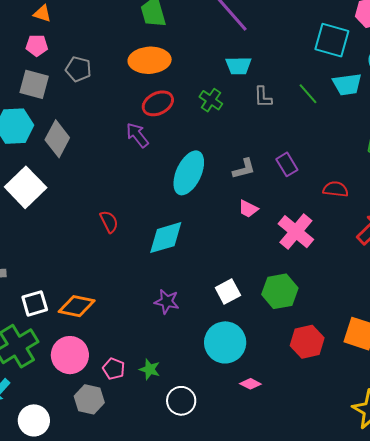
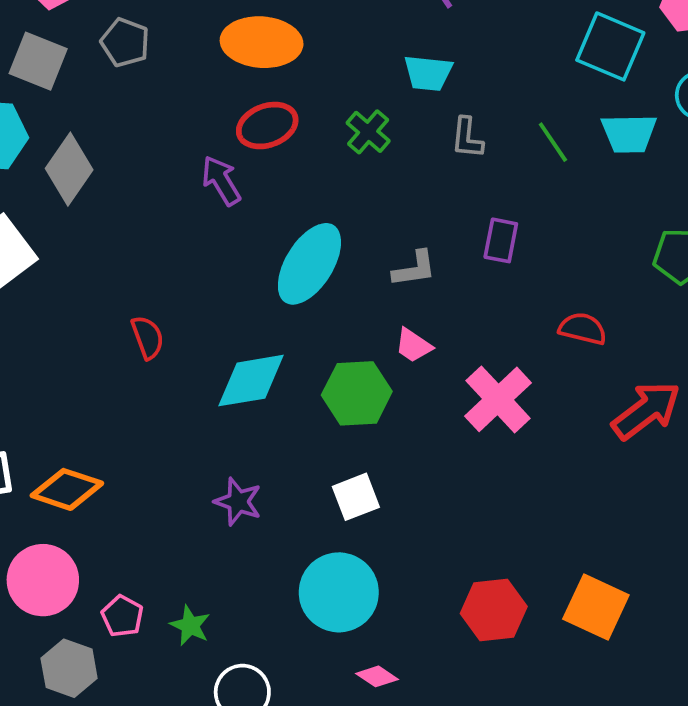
purple rectangle: (287, 164) -> (501, 240), moved, turned 35
green hexagon: (280, 291) -> (357, 393), moved

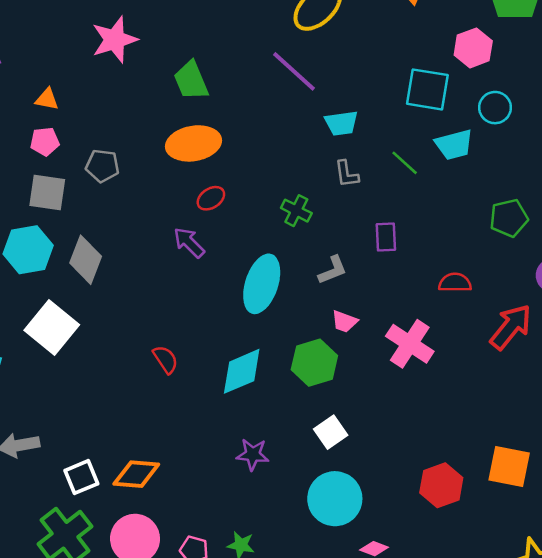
cyan trapezoid: (428, 73) -> (341, 123), moved
red ellipse: (267, 126) -> (211, 198), size x0.7
green cross: (368, 132) -> (296, 211), moved

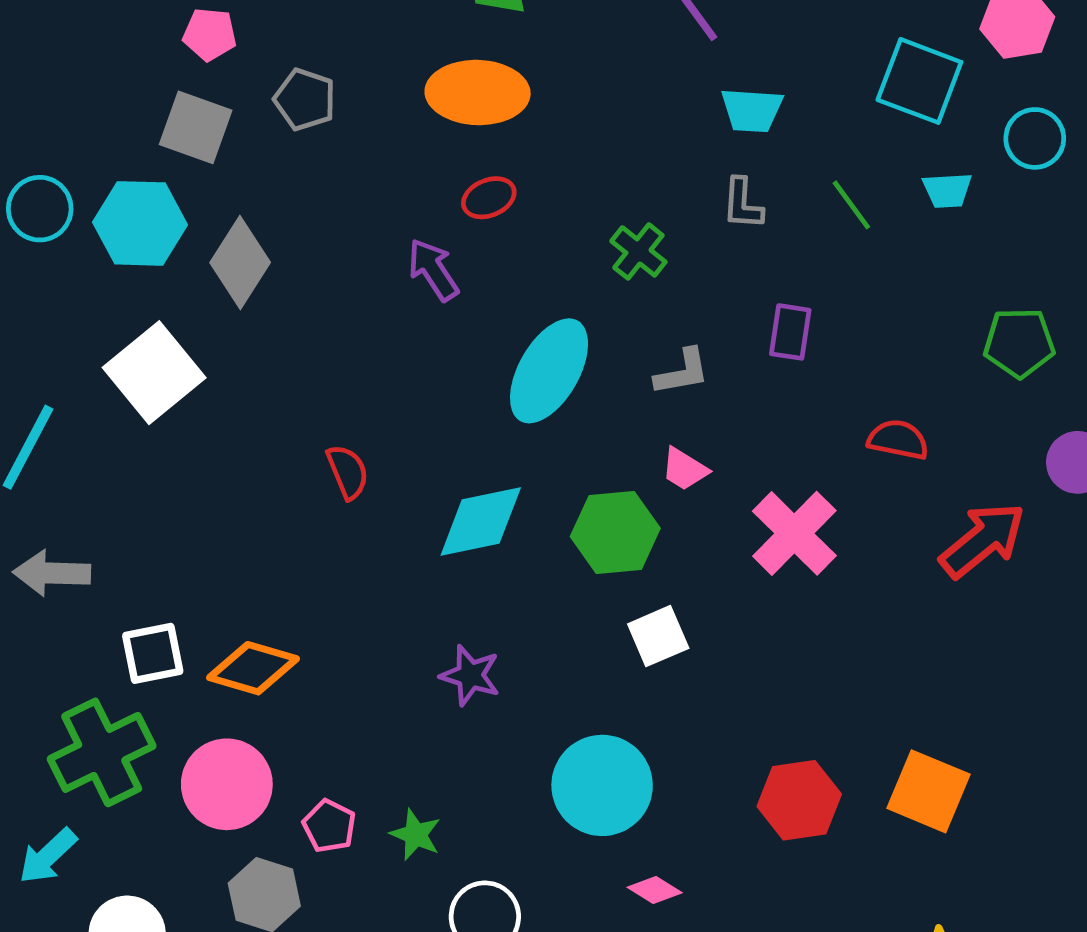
cyan trapezoid: (454, 145) -> (947, 190), size x0.7
white square: (331, 432) -> (658, 636), moved

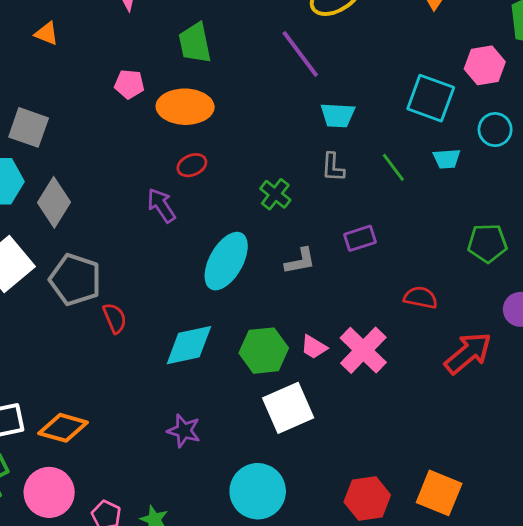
pink pentagon: (210, 34) -> (129, 84), moved
gray pentagon: (305, 99) -> (75, 280), moved, size x1.5
purple rectangle: (790, 332) -> (360, 238), turned 64
pink trapezoid: (685, 469) -> (314, 347), moved
white square: (658, 636) -> (288, 408), size x1.5

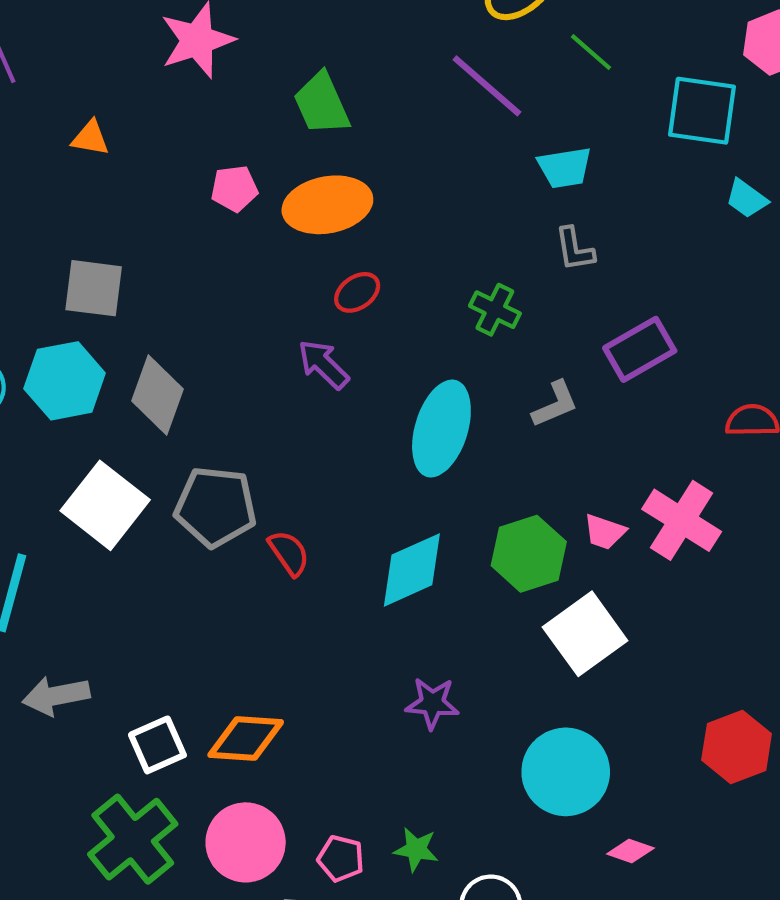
cyan trapezoid: (447, 159) -> (747, 199), turned 52
green line: (393, 167) -> (591, 52), moved
purple rectangle: (360, 238) -> (640, 349), size x1.4

